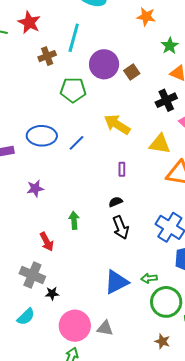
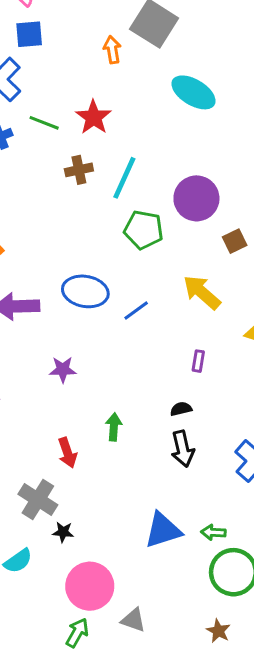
cyan line: (74, 38) -> (124, 178), moved
brown cross: (47, 56) -> (79, 170), moved
brown square: (132, 72) -> (235, 241), moved
gray triangle: (105, 328) -> (133, 620), moved

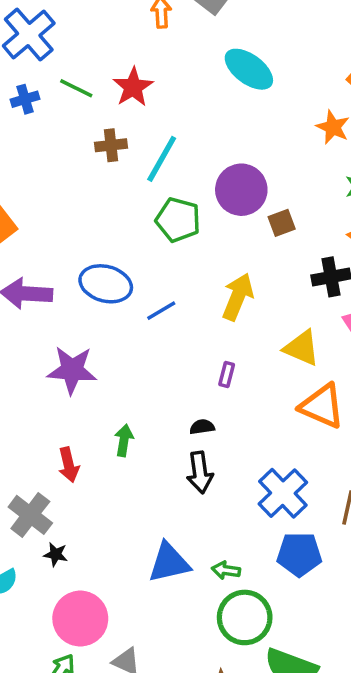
brown square: (235, 241) -> (282, 223), moved
yellow arrow: (202, 292) -> (238, 297), turned 66
purple star: (63, 370) -> (72, 370), size x1.6

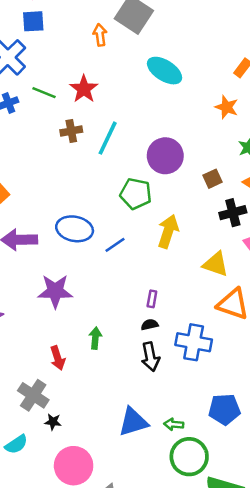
green pentagon: (178, 220) -> (136, 194), moved
brown square: (282, 223) -> (212, 179), moved
purple rectangle: (227, 374) -> (152, 299), moved
blue cross: (283, 493) -> (194, 342), moved, turned -32

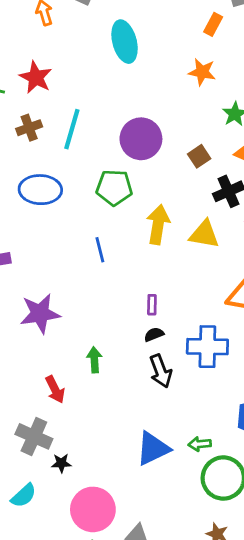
cyan ellipse: (165, 71) -> (125, 42), turned 52
blue ellipse: (75, 229) -> (40, 190), moved
blue line: (115, 245) -> (100, 250), turned -60
yellow triangle: (216, 264) -> (204, 234), moved

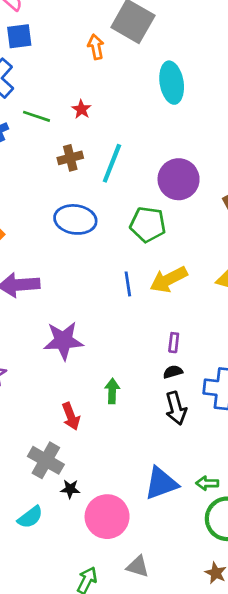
red star: (36, 77) -> (81, 109), size x0.6
yellow arrow: (158, 225) -> (169, 280), moved, turned -132
pink circle: (93, 509) -> (107, 517), moved

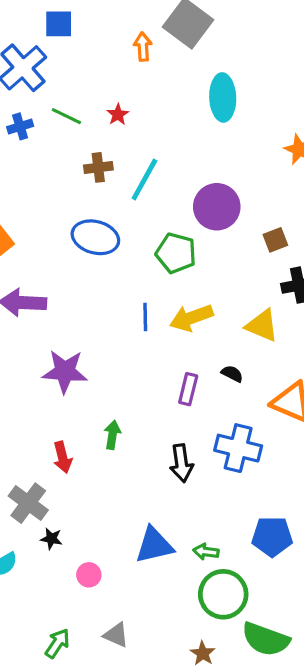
purple rectangle: (174, 343) -> (188, 389), size x1.4
black semicircle: (173, 372) -> (232, 374), moved, turned 36
pink circle: (107, 517) -> (89, 575), size x0.5

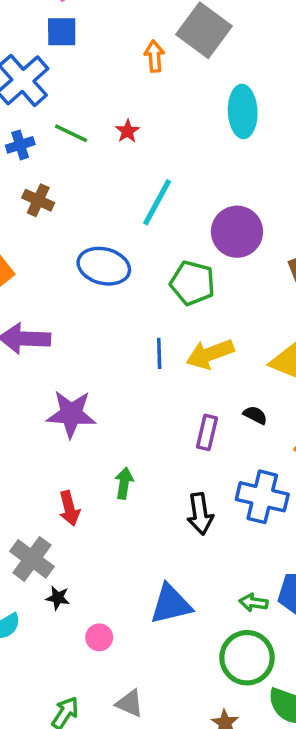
brown cross: (98, 167) -> (38, 200), moved, turned 32
green arrow: (206, 552) -> (253, 603), moved

